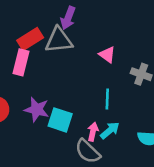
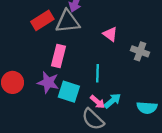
pink rectangle: (21, 62) -> (58, 56), moved
cyan line: (107, 99) -> (98, 73), moved
pink arrow: (93, 132) -> (98, 102), turned 119

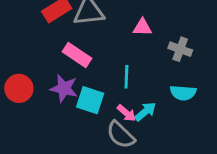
pink triangle: (110, 34) -> (142, 27), turned -35
pink rectangle: (58, 56) -> (77, 55), turned -70
cyan semicircle: (147, 108) -> (183, 93), moved

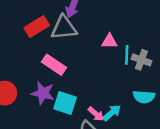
cyan line: (126, 77) -> (127, 55), moved

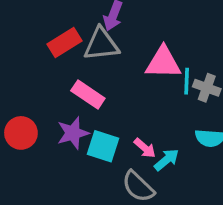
pink triangle: (109, 41) -> (163, 63), size x1.6
purple star: (43, 93) -> (73, 133), turned -30
pink arrow: (96, 114) -> (145, 148), moved

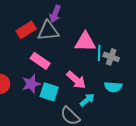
pink arrow: (145, 148) -> (76, 80), moved, size x1.5

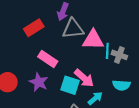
gray triangle: (48, 31) -> (73, 29), moved
purple star: (31, 84) -> (39, 82), turned -30
cyan square: (49, 92) -> (70, 85), moved

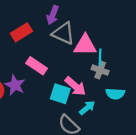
gray triangle: (73, 29) -> (63, 33), turned 30
gray cross: (119, 55) -> (100, 70), moved
purple star: (39, 82) -> (15, 85), moved

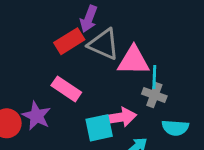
red rectangle: (21, 32) -> (69, 41), moved
pink arrow: (75, 86) -> (120, 117), turned -50
cyan square: (60, 94) -> (99, 128), turned -30

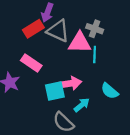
gray cross: (154, 95) -> (95, 29), moved
cyan semicircle: (175, 128) -> (110, 91), turned 36

